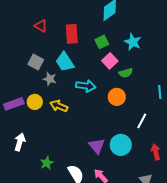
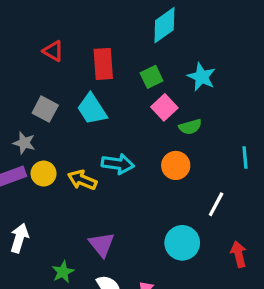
gray star: (50, 79) -> (24, 143), moved
cyan arrow: (86, 86) -> (118, 164), moved
purple triangle: (97, 146) -> (102, 244), moved

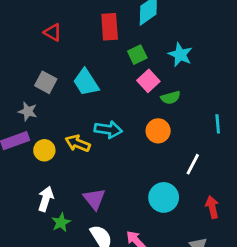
red rectangle: (103, 64) -> (110, 27), moved
yellow circle: (44, 174) -> (44, 150), moved
white arrow: (19, 238) -> (46, 199), moved

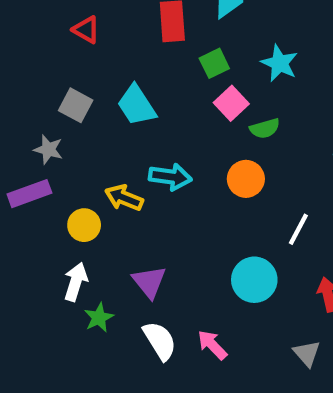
yellow circle: (44, 150) -> (84, 225), moved

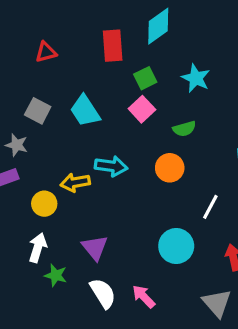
red triangle: (86, 30) -> (46, 52), turned -45
pink square: (231, 103) -> (142, 109), moved
yellow arrow: (124, 198) -> (75, 182), turned -32
green star: (99, 318) -> (56, 275), turned -30
gray triangle: (307, 353) -> (217, 303), size x1.4

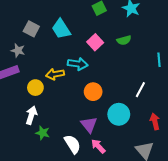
pink square: (142, 109) -> (95, 42), moved
orange circle: (170, 168) -> (93, 92), moved
purple triangle: (95, 248) -> (89, 125), moved

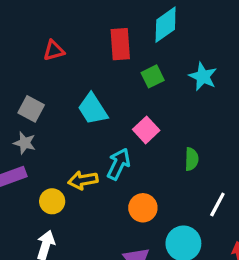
gray square: (31, 29) -> (31, 109), moved
green semicircle: (124, 40) -> (192, 159), moved, turned -72
cyan arrow: (78, 64) -> (119, 164), turned -72

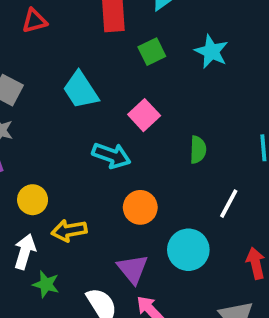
cyan arrow: (119, 164) -> (111, 155), turned 84
yellow arrow: (83, 180) -> (69, 230), moved

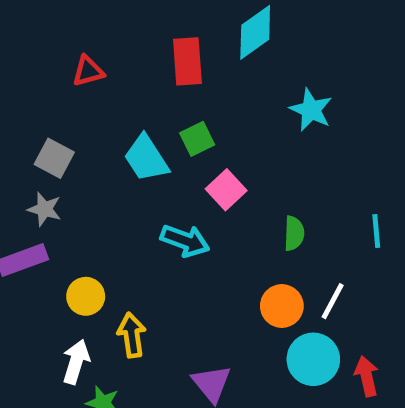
green square: (152, 52) -> (197, 139), moved
orange circle: (140, 207) -> (282, 306), moved
yellow arrow: (69, 230) -> (132, 335), turned 92
cyan circle: (188, 250) -> (313, 359), moved

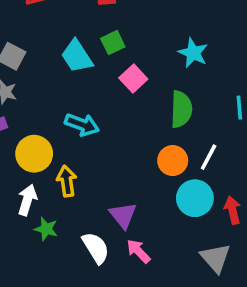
cyan star: (311, 110) -> (193, 53), moved
green semicircle: (294, 233) -> (181, 109), size x1.5
cyan arrow: (185, 241) -> (82, 125), moved
yellow circle: (86, 296) -> (34, 154), size x1.4

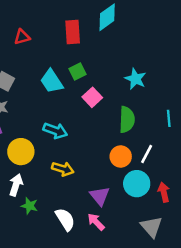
yellow arrow: (67, 181) -> (63, 169), moved, turned 115
purple triangle: (123, 215) -> (100, 196), moved

